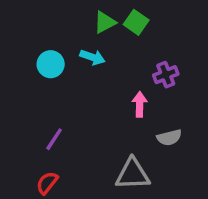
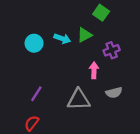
green triangle: (105, 22) -> (85, 35), moved
green square: (136, 22) -> (101, 13), moved
gray triangle: (133, 174) -> (79, 100), moved

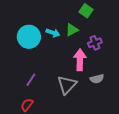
cyan circle: (34, 43) -> (29, 37), size x1.5
pink arrow: (94, 70) -> (80, 60), size x1.5
gray triangle: (79, 100) -> (67, 85), turned -45

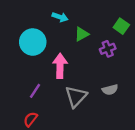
green square: (86, 11) -> (121, 26), moved
cyan arrow: (53, 33) -> (60, 17), moved
pink arrow: (80, 60) -> (60, 66), moved

